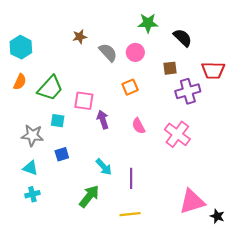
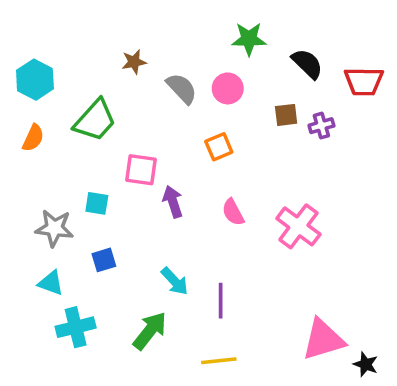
red trapezoid: (213, 70) -> (364, 81), moved
green trapezoid: (50, 88) -> (95, 120), moved
purple cross: (188, 91) -> (321, 126), moved, size x0.6
cyan cross: (32, 194) -> (76, 327), moved, size x1.5

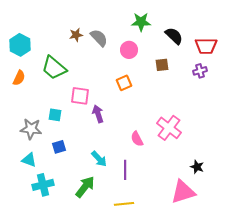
gray semicircle: (182, 88) -> (99, 38), moved
green trapezoid: (95, 120) -> (54, 68), turned 88
purple cross: (321, 126) -> (200, 71), moved
pink semicircle: (233, 212) -> (137, 139), moved
black star: (366, 364) -> (197, 167), moved

